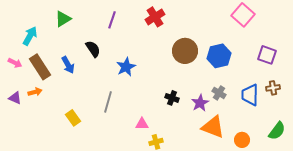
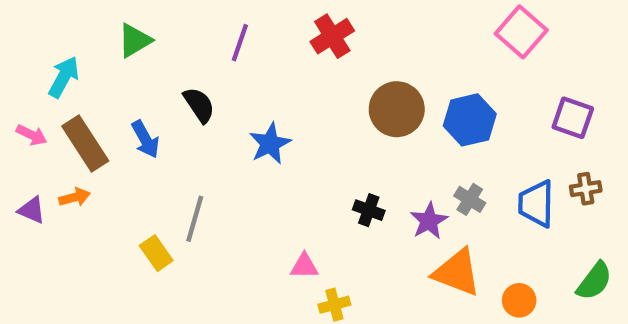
gray line: (108, 102) -> (195, 219), moved

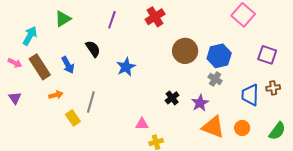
orange arrow: (75, 197) -> (56, 95), moved
gray cross: (470, 199) -> (215, 79), moved
purple triangle: (32, 210) -> (15, 98), turned 32
black cross: (369, 210) -> (172, 98), turned 32
orange circle: (519, 300) -> (242, 128), moved

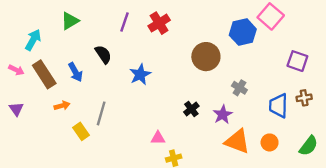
red cross: (155, 17) -> (159, 23), moved
blue hexagon: (219, 56) -> (243, 32), moved

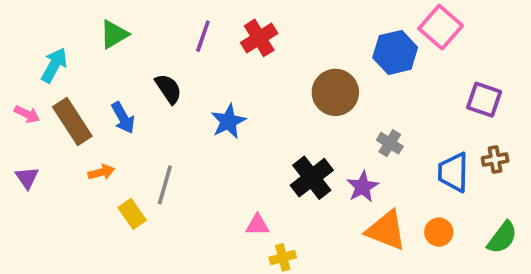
black cross: (191, 109) -> (312, 178), size x1.6

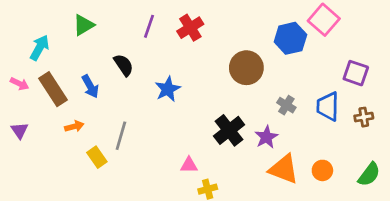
blue trapezoid: (453, 172) -> (328, 106), moved

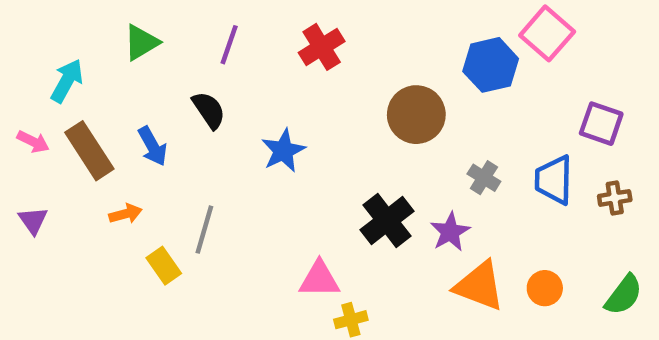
purple line: (149, 26) -> (229, 45), moved
pink triangle: (189, 165) -> (319, 279), size x1.4

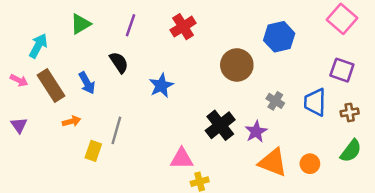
pink square: (547, 33) -> (342, 19), moved
yellow rectangle: (164, 266) -> (93, 151), turned 54
green semicircle: (624, 295) -> (351, 151), moved

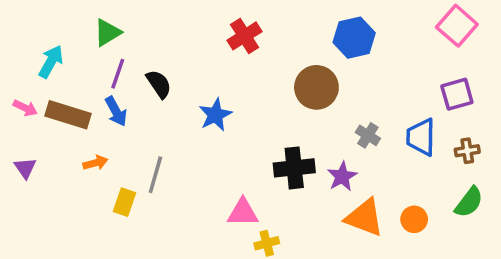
purple line: (130, 25) -> (118, 74), moved
blue hexagon: (279, 37) -> (354, 38), moved
purple square: (342, 70) -> (457, 94), turned -35
brown rectangle: (51, 85) -> (68, 115), turned -40
black cross: (220, 125) -> (294, 168), turned 32

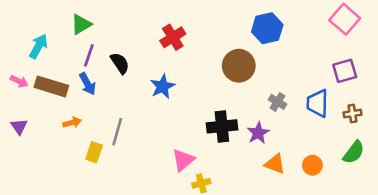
red cross: (245, 36) -> (173, 37), moved
pink triangle: (243, 212) -> (183, 160), turned -40
orange triangle: (364, 218) -> (275, 164), size x0.7

